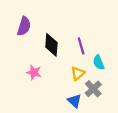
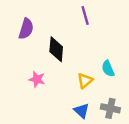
purple line: (81, 46) -> (85, 16), moved
gray cross: (93, 89) -> (110, 108), moved, turned -35

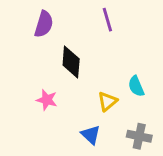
purple semicircle: (26, 29) -> (44, 24), moved
blue triangle: (81, 111) -> (91, 135), moved

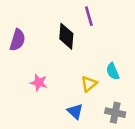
purple semicircle: (44, 24) -> (17, 40), moved
black diamond: (71, 62) -> (66, 36), moved

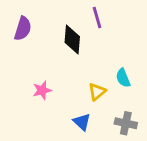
purple semicircle: (17, 40) -> (23, 29), moved
pink star: (39, 83) -> (42, 90), turned -30

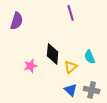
black diamond: (72, 40) -> (53, 54), moved
blue triangle: (82, 122) -> (71, 90), moved

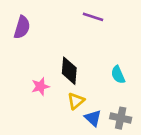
purple line: (71, 13) -> (93, 17), turned -56
yellow triangle: (71, 67) -> (76, 101), moved

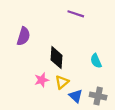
purple semicircle: (22, 27) -> (23, 36), moved
pink star: (40, 86) -> (42, 80), moved

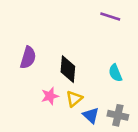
purple line: (76, 14) -> (110, 17), moved
purple semicircle: (23, 36) -> (28, 58), moved

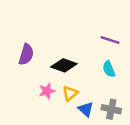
purple line: (110, 17) -> (110, 40), moved
black diamond: (68, 69) -> (64, 65), turned -75

